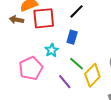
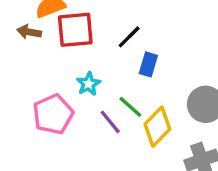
black line: (76, 11) -> (129, 37), moved
blue rectangle: (72, 37) -> (148, 64), moved
purple line: (65, 82) -> (110, 122), moved

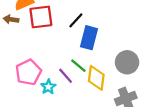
blue rectangle: (148, 64) -> (89, 38), size x1.5
cyan star: (89, 84) -> (48, 87), moved
yellow diamond: (157, 127) -> (96, 78), turned -35

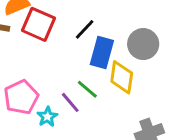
red square: (41, 17) -> (38, 24), turned 30
gray circle: (127, 62) -> (143, 44), moved
yellow diamond: (96, 78) -> (122, 77), moved

